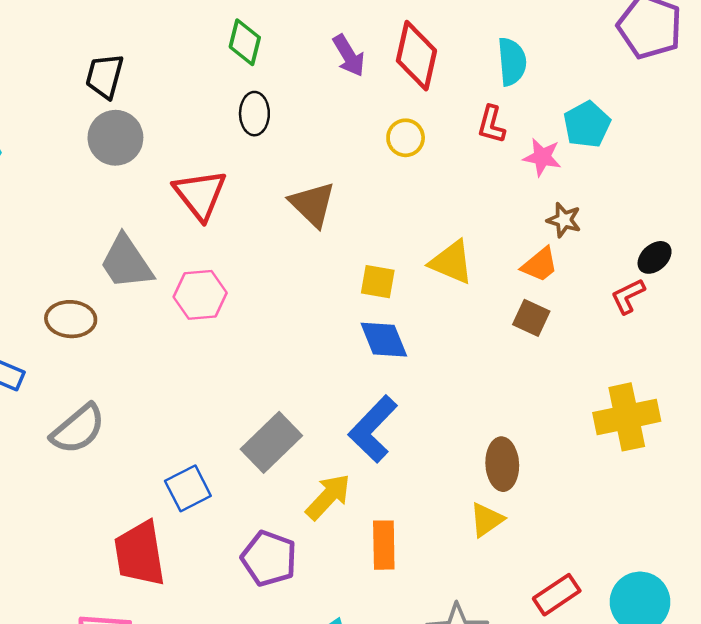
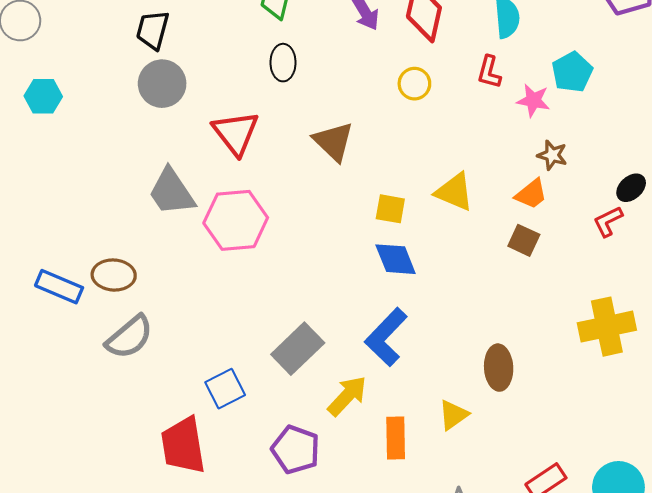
pink hexagon: (200, 295) -> (236, 220), size x1.4
brown ellipse: (71, 319) -> (114, 275), moved
yellow triangle: (487, 520) -> (453, 415), moved

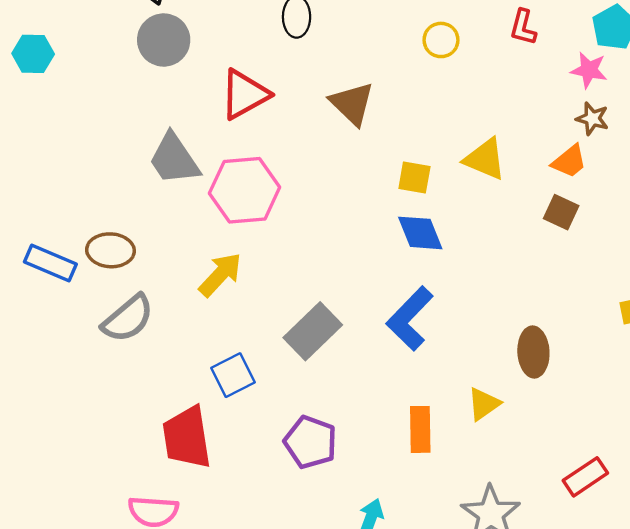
pink star: (533, 100) -> (589, 70), moved
red triangle: (236, 133) -> (245, 94), turned 39
yellow arrow: (347, 396) -> (220, 275), moved

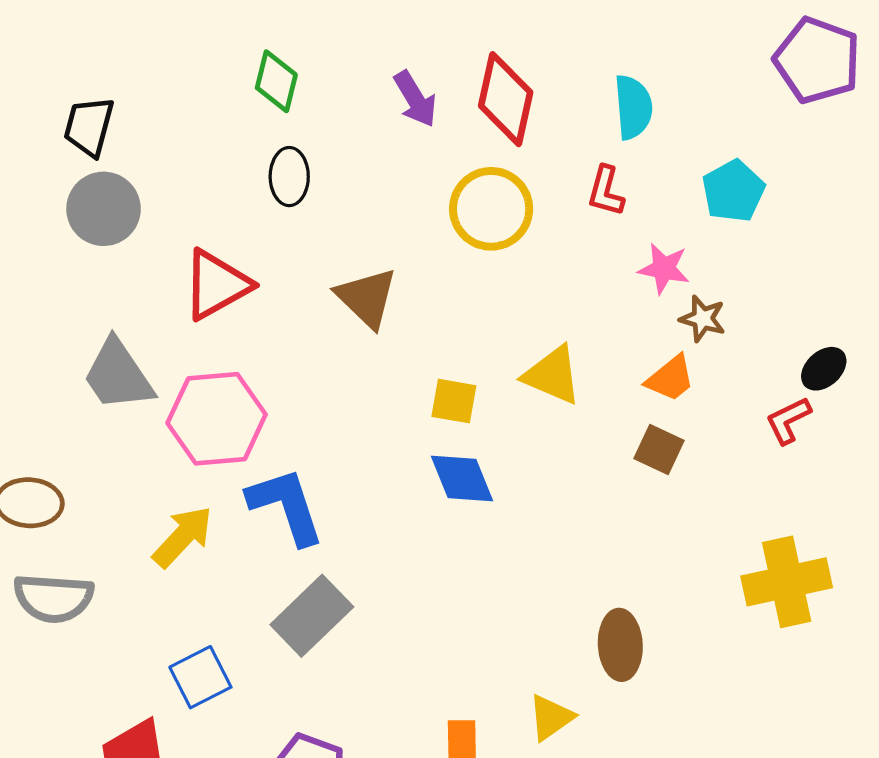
yellow circle: (441, 40) -> (491, 209), size x1.6
pink star: (589, 70) -> (664, 269), moved
gray semicircle: (128, 318) -> (53, 598), turned 44
blue L-shape: (410, 318) -> (286, 506), moved, turned 118

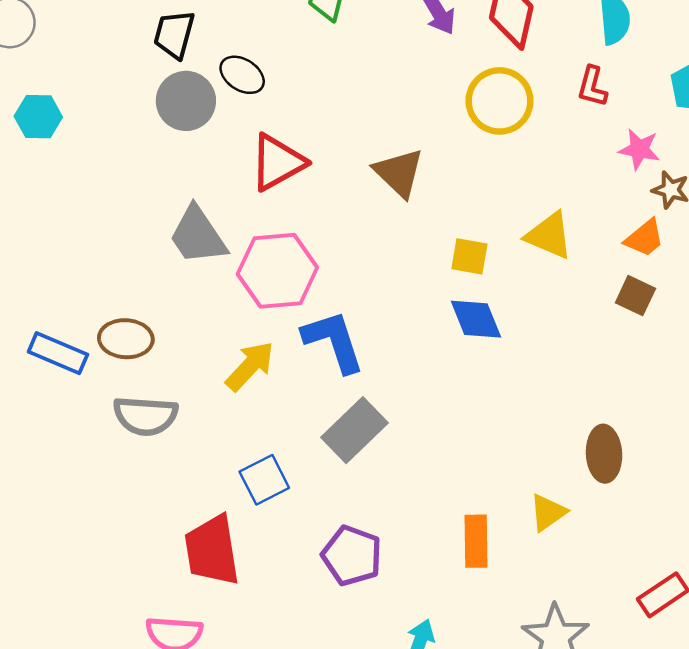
black ellipse: (289, 177) -> (242, 75), moved, turned -57

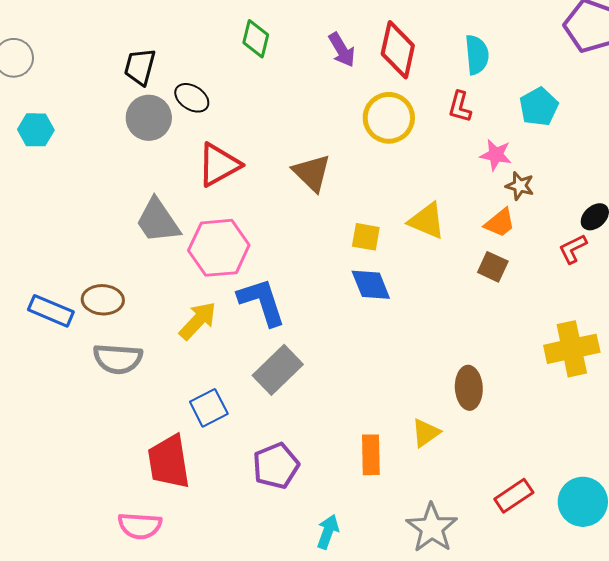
purple pentagon: (352, 556) -> (276, 466), turned 30

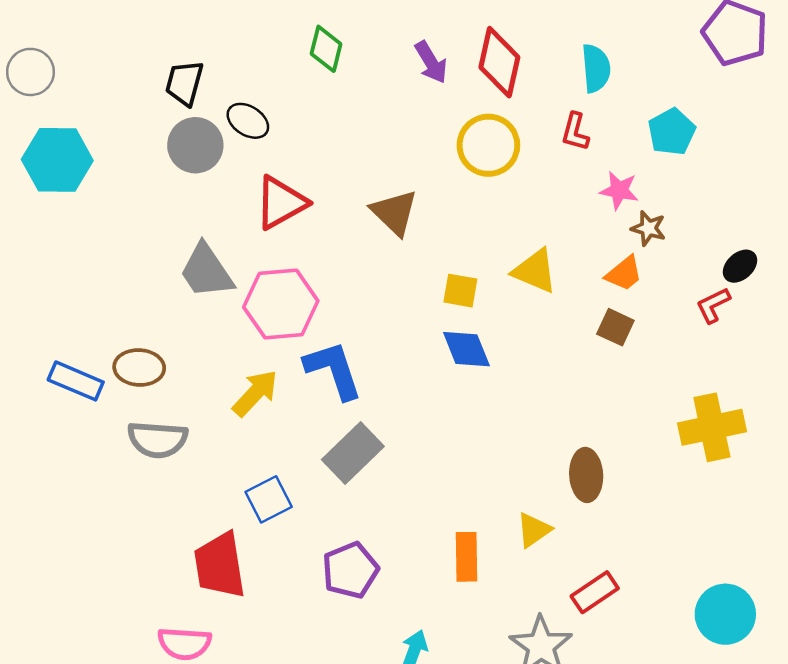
cyan hexagon: (36, 130) -> (57, 160), size x1.6
red rectangle: (514, 496) -> (595, 592), moved

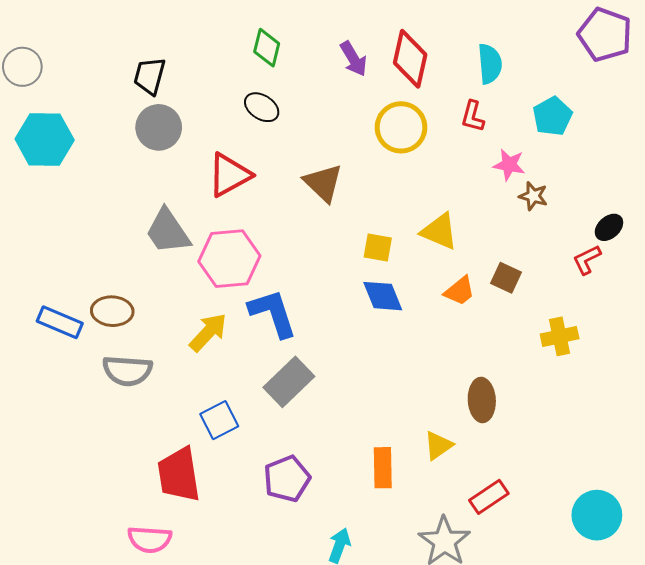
black ellipse: (248, 121) -> (262, 107), moved
orange trapezoid: (624, 273) -> (460, 291), moved
yellow cross: (712, 427) -> (560, 336), moved, size x0.7

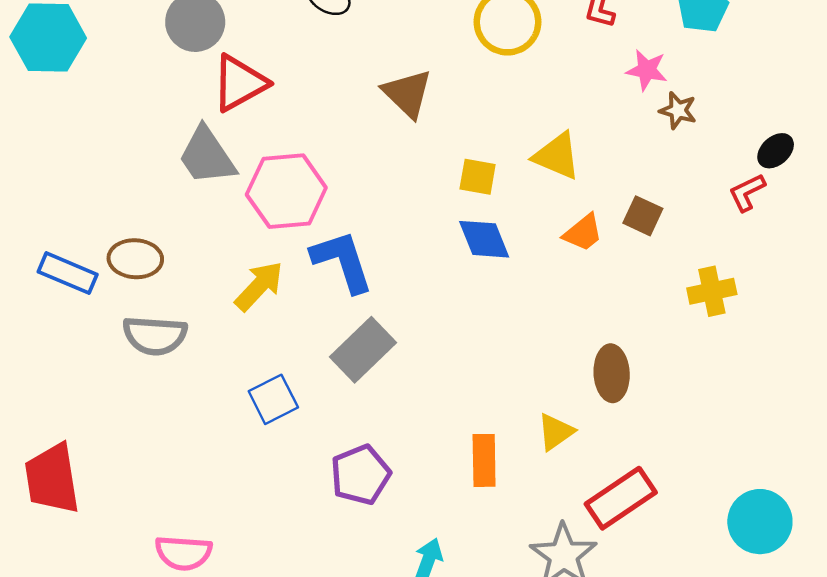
red triangle: (229, 175) -> (239, 83), moved
red trapezoid: (179, 475) -> (52, 479), moved
red rectangle: (489, 497) -> (621, 498), size x1.4

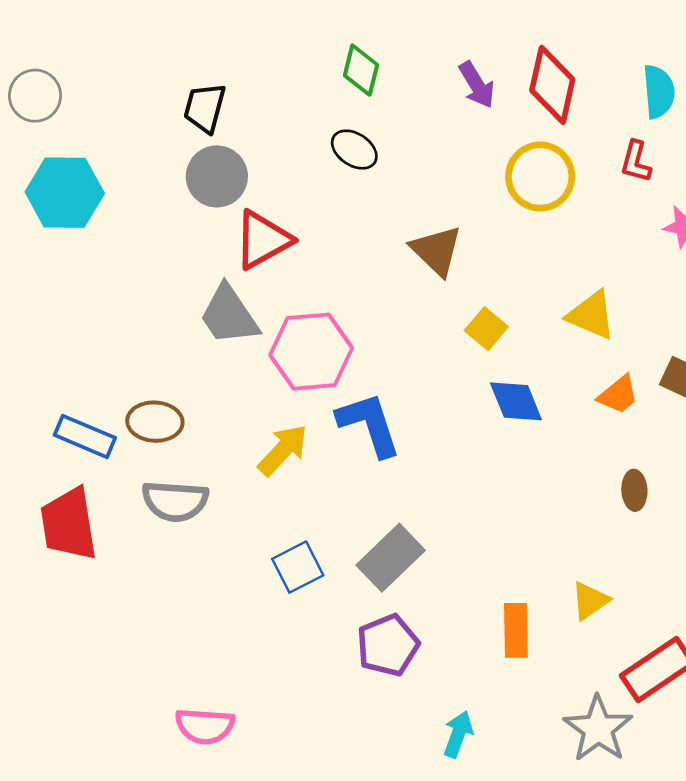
yellow square: (478, 177) -> (486, 329), moved, turned 30
gray rectangle: (363, 350) -> (391, 558), moved
brown ellipse: (612, 373) -> (634, 490), moved, size x0.7
red trapezoid: (52, 479) -> (69, 524), moved

